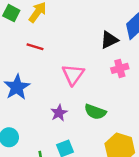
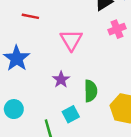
green semicircle: (95, 112) -> (91, 91), moved, turned -105

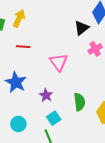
purple star: (61, 80) -> (46, 95), moved
cyan square: (71, 114) -> (54, 118), moved

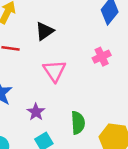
black triangle: (82, 28) -> (45, 31), moved

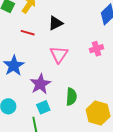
purple star: (36, 112) -> (40, 84), size x1.5

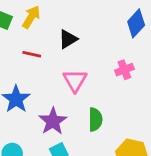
green semicircle: (71, 97) -> (95, 120), moved

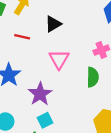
green semicircle: (95, 120) -> (93, 77), moved

